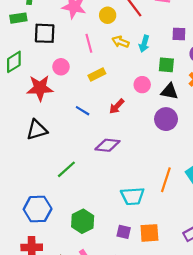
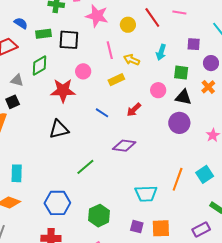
green rectangle: (18, 18) -> (43, 34), moved
yellow arrow: (120, 42) -> (132, 60), moved

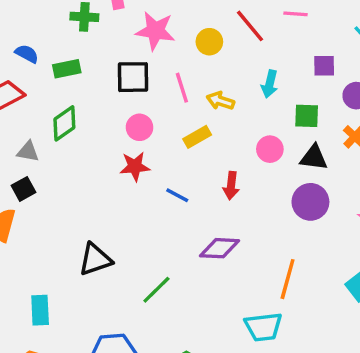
black square: (69, 40) -> (133, 77), moved
red star: (63, 90) -> (135, 166), moved, size x0.7
red arrow: (134, 110) -> (231, 186), turned -35
black triangle: (59, 129) -> (95, 259), moved
orange line: (178, 179) -> (288, 279), moved

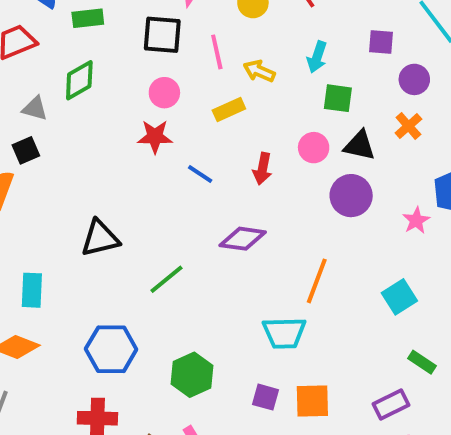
green square: (307, 116) -> (338, 98), moved
pink circle: (270, 149) -> (314, 148), moved

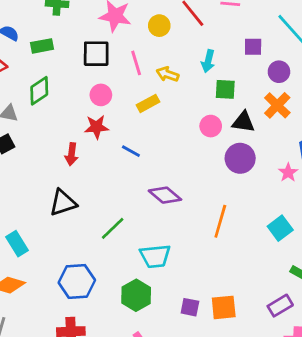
orange cross: (408, 126) -> (277, 105), size x1.4
red arrow: (262, 169) -> (72, 154), moved
purple diamond: (243, 239) -> (165, 195), turned 36
cyan rectangle: (32, 290) -> (17, 244), turned -30
cyan trapezoid: (284, 333) -> (155, 256), moved

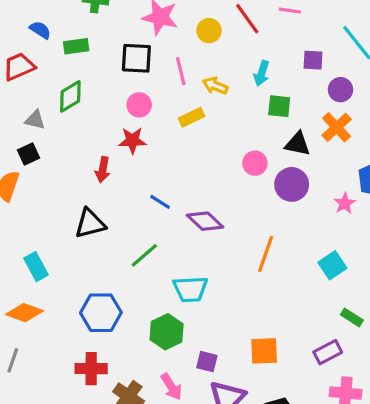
pink circle: (211, 126) -> (255, 163), moved
blue line: (131, 151) -> (160, 202), moved
purple square: (190, 307) -> (207, 362), moved

